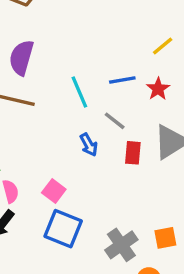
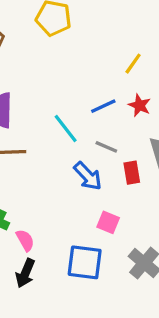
blue arrow: (89, 145) -> (88, 176), size x1.4
pink square: (54, 191) -> (108, 222), moved

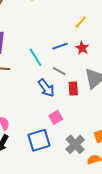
pink square: (108, 222) -> (56, 117), turned 32
blue square: (85, 262) -> (39, 140), turned -30

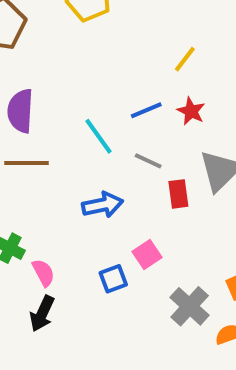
blue arrow: (46, 88) -> (102, 205), moved, turned -60
blue square: (39, 140) -> (113, 279), moved, size x0.6

